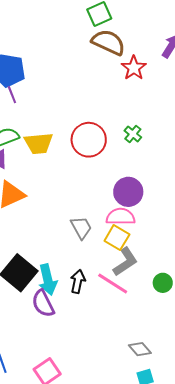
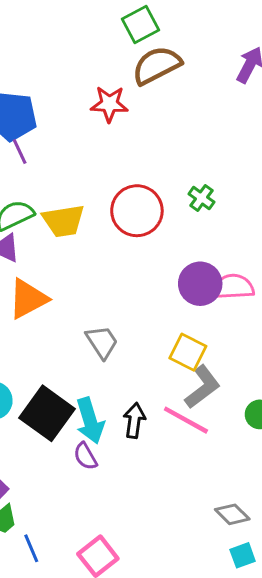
brown semicircle: (108, 42) -> (157, 65), turned -48
red star: (134, 68) -> (109, 104), moved, turned -30
pink semicircle: (121, 217) -> (233, 287), moved
gray trapezoid: (81, 228) -> (102, 342), moved
purple semicircle: (43, 303) -> (85, 456), size x0.7

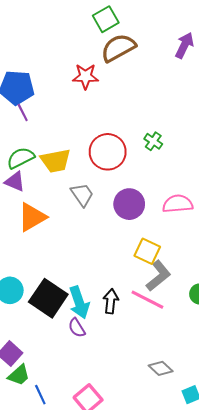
purple circle: (200, 284) -> (129, 204), moved
gray trapezoid: (102, 342) -> (82, 195), moved
gray diamond: (232, 514) -> (161, 368), moved

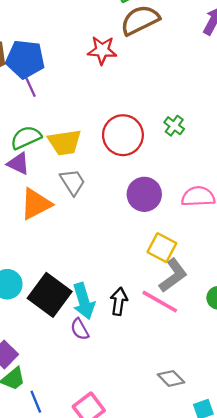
gray trapezoid: (82, 195) -> (73, 182), moved

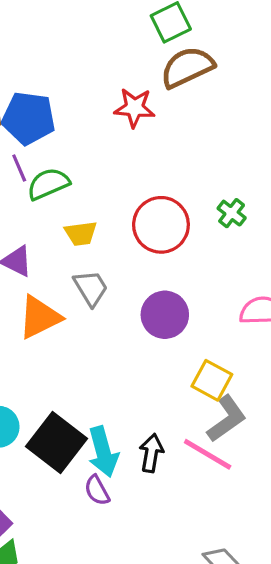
purple line: (31, 87) -> (19, 168), moved
green semicircle: (26, 138) -> (48, 184), moved
yellow trapezoid: (65, 142) -> (81, 233), size x0.7
purple circle: (144, 194) -> (165, 315), moved

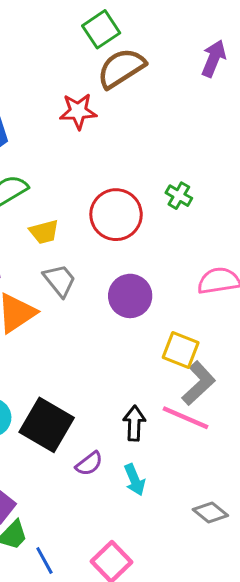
cyan arrow: (103, 452) -> (134, 480), moved, size x0.7
purple semicircle: (97, 490) -> (89, 464), turned -92

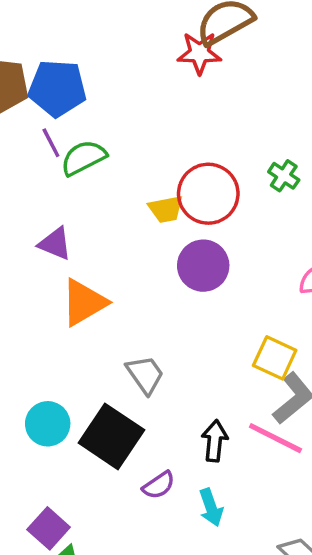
red star: (78, 111) -> (199, 53), moved
yellow trapezoid: (44, 232) -> (166, 209), moved
gray trapezoid: (60, 280) -> (145, 375), moved
purple circle: (130, 296) -> (203, 266), moved

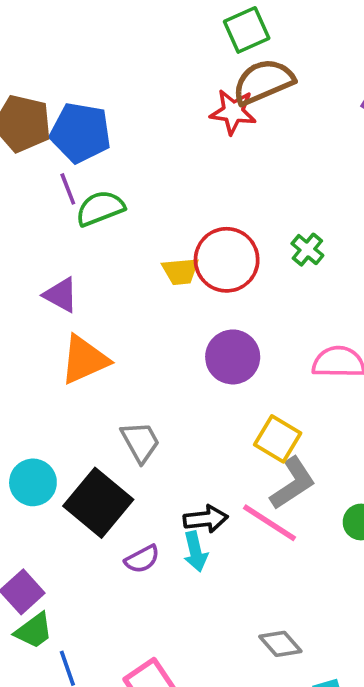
purple circle: (203, 266) -> (233, 357), moved
black arrow: (215, 441) -> (206, 519), turned 72
cyan arrow: (211, 507) -> (195, 552), moved

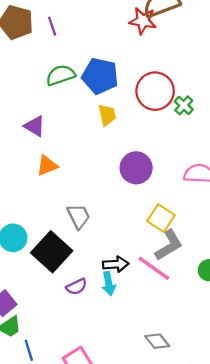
blue pentagon: (81, 133) -> (100, 76), moved
purple line: (68, 189) -> (52, 26), moved
red circle: (227, 260) -> (155, 91), moved
yellow trapezoid: (180, 271) -> (107, 115), turned -100
orange triangle: (84, 360) -> (47, 166), size x0.7

